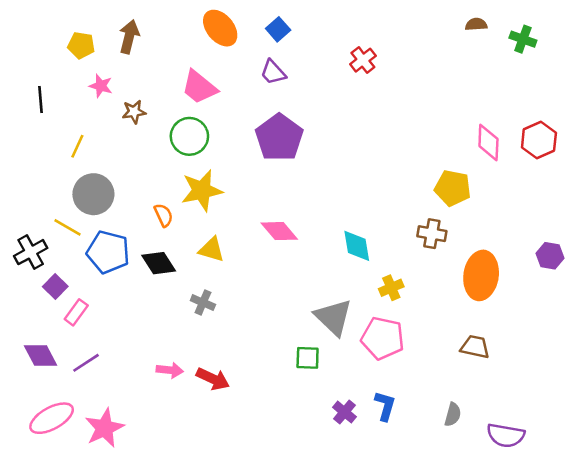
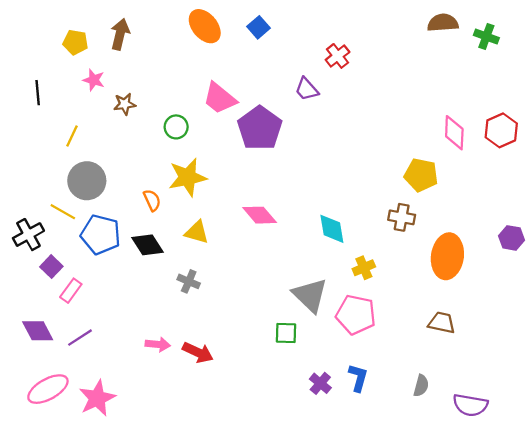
brown semicircle: (476, 24) -> (443, 23), size x1.5
purple trapezoid: (273, 72) -> (307, 89), moved
pink trapezoid: (199, 87) -> (220, 98), moved
green circle: (189, 136) -> (176, 127), size x0.7

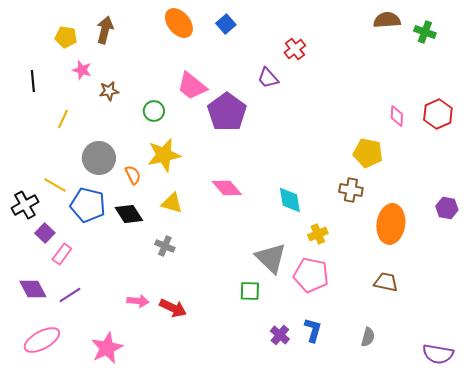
pink diamond: (454, 133) -> (397, 116), size x0.7
gray circle: (87, 181) -> (99, 158), moved
pink star: (97, 398) -> (107, 348), moved
purple semicircle: (470, 405) -> (438, 354), moved

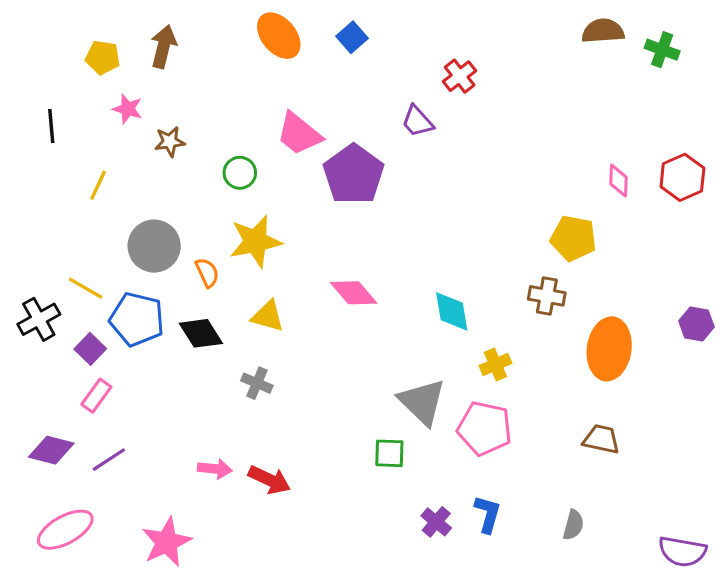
purple square: (45, 233) -> (90, 349), moved
purple diamond: (33, 289) -> (51, 450), turned -48

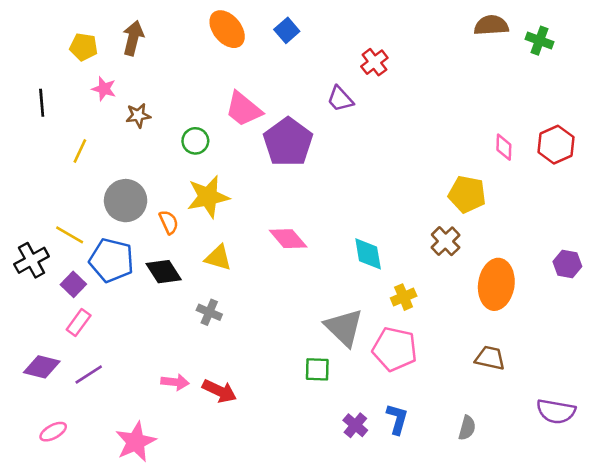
brown cross: (547, 296) -> (446, 241), turned 36
pink ellipse: (65, 530) -> (53, 432), size x0.6
purple semicircle: (682, 551) -> (556, 411), moved

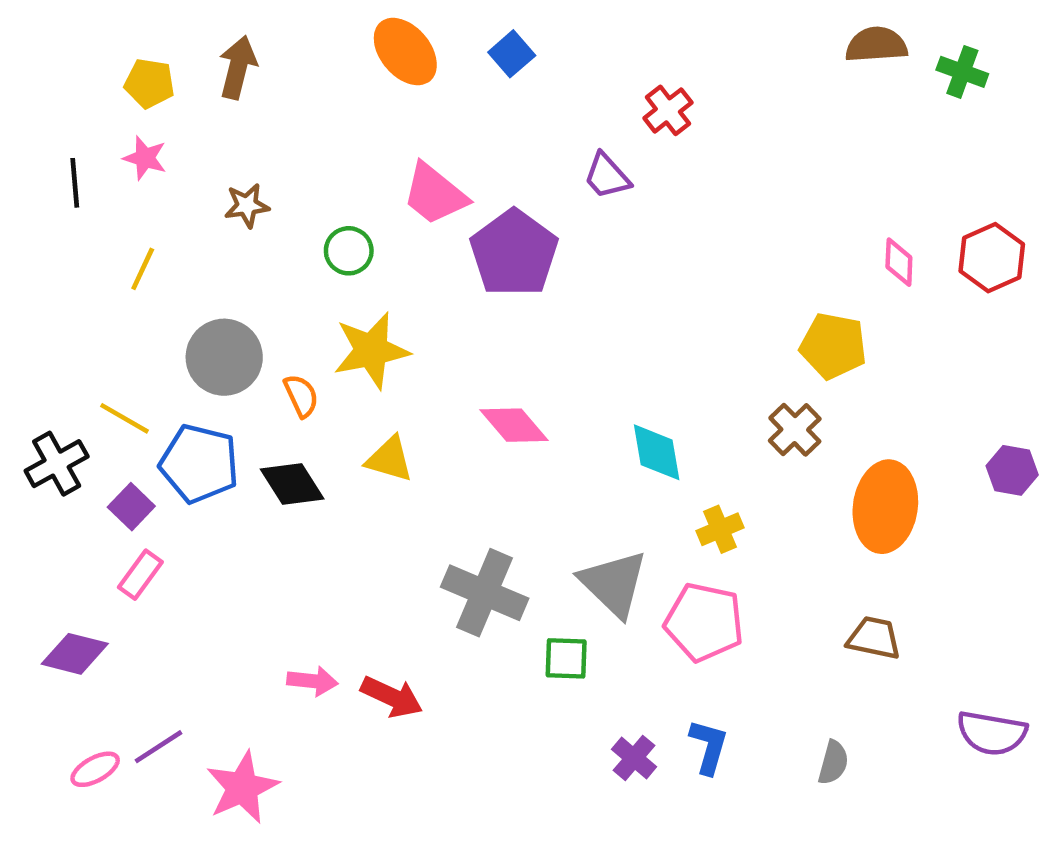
pink star: (104, 89) -> (145, 158), moved
gray cross: (209, 312) -> (485, 593), moved, size x1.8
purple line: (89, 375) -> (159, 747), moved

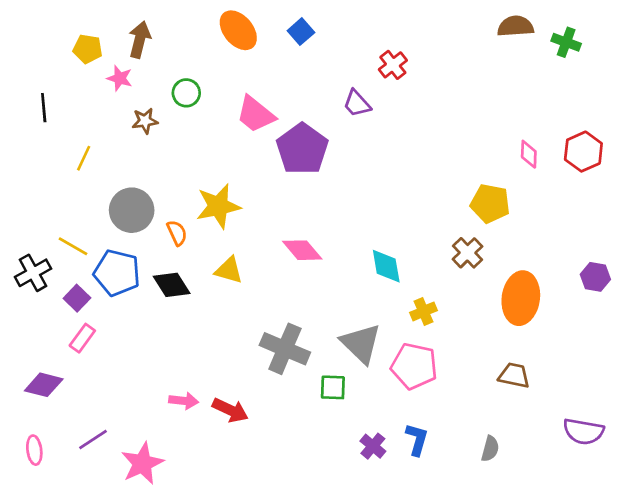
pink star: (145, 158) -> (120, 78), moved
green circle: (349, 251) -> (186, 93), moved
pink ellipse: (95, 769) -> (34, 450), moved, turned -68

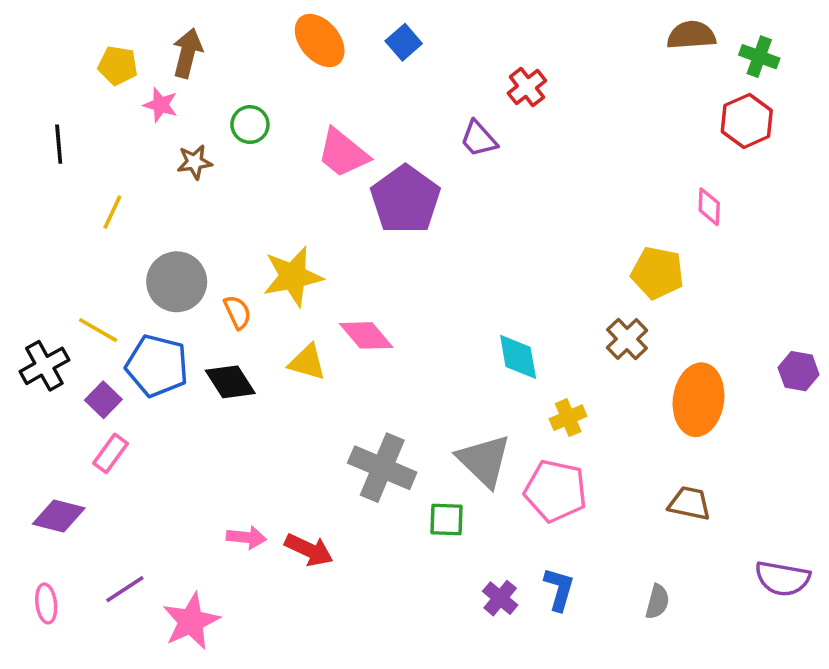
red hexagon: (583, 152) -> (747, 121), moved
pink diamond: (302, 250) -> (366, 335), moved

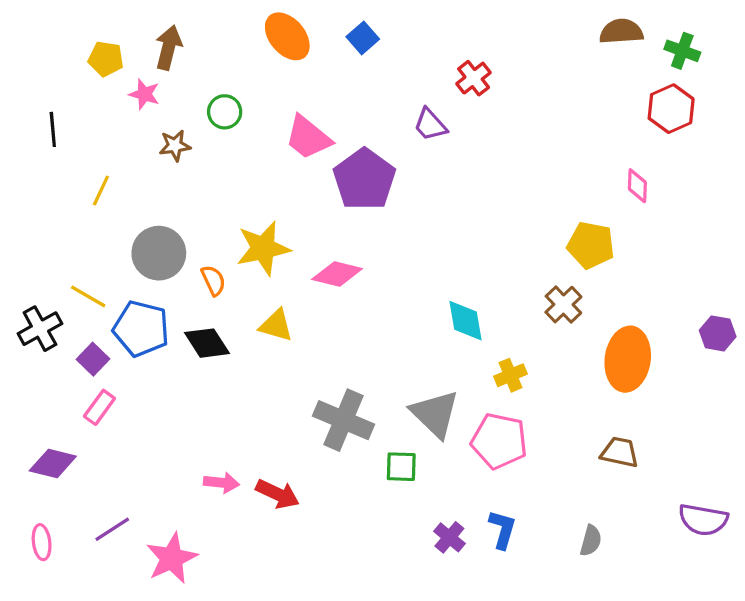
pink diamond: (366, 335) -> (337, 274), moved, turned -36

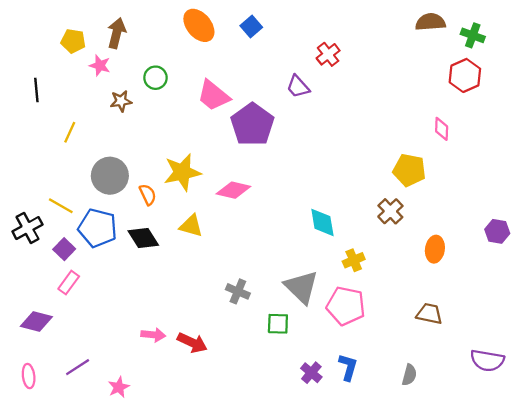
orange ellipse: (628, 359) -> (435, 249), size x0.6
gray cross: (343, 420) -> (238, 291), size x0.6
pink star: (172, 558) -> (119, 387), size x0.6

